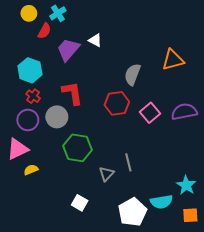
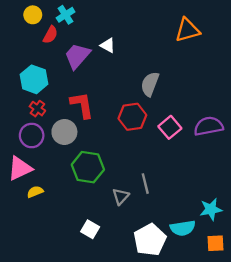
orange triangle: (173, 60) -> (187, 30), moved
cyan star: (186, 185) -> (211, 209), turned 30

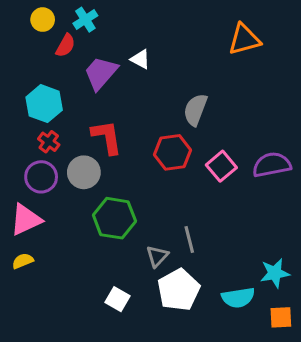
yellow semicircle: (35, 192) -> (23, 261), moved
white pentagon: (150, 240) -> (179, 290), moved

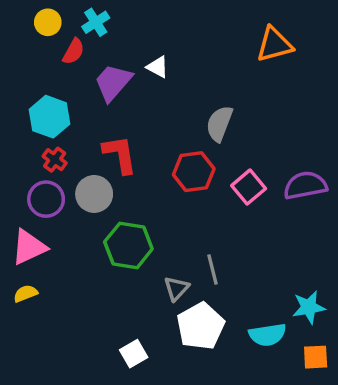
white square: (117, 299) -> (134, 354), moved, turned 30

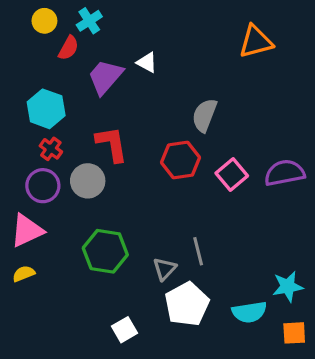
green hexagon: (128, 245) -> (105, 251), moved

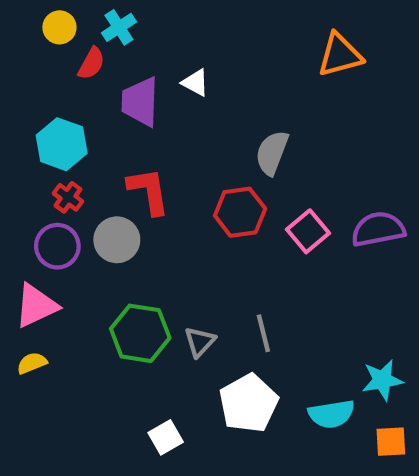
purple trapezoid: (105, 77) -> (140, 102), turned -39
gray triangle: (165, 269) -> (200, 342), moved

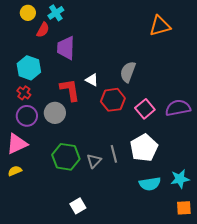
white triangle: (195, 83) -> (92, 80), moved
red cross: (68, 197) -> (24, 93), moved
gray line: (263, 333) -> (114, 154), moved
white pentagon: (249, 403) -> (144, 148), moved
cyan semicircle: (331, 414) -> (150, 184), moved

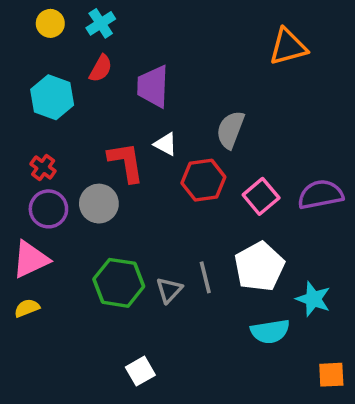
red semicircle: (43, 30) -> (101, 68), moved
purple trapezoid: (66, 48) -> (153, 86), moved
cyan hexagon: (29, 68) -> (52, 97), moved
cyan star: (180, 179) -> (313, 299), moved, turned 30

